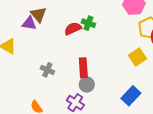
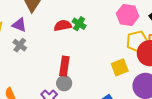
purple triangle: (29, 23) -> (19, 25), moved
gray cross: (47, 70) -> (20, 45), moved

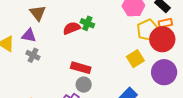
red rectangle: (64, 66) -> (81, 68), turned -72

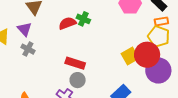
yellow pentagon: (148, 30) -> (159, 36), moved, turned -30
purple triangle: (29, 35) -> (25, 29), turned 35
red circle: (162, 39) -> (147, 55), moved

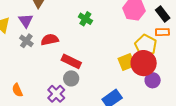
red semicircle: (67, 23) -> (50, 40), moved
yellow pentagon: (159, 36) -> (146, 45), moved
purple circle: (158, 71) -> (153, 80), size x0.6

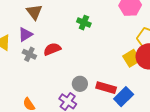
purple triangle: (26, 21) -> (25, 34), turned 42
red rectangle: (71, 61) -> (106, 88), moved

